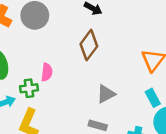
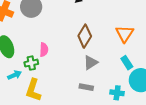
brown diamond: (89, 45) -> (85, 36), moved

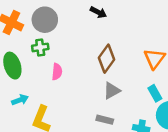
green cross: (31, 63) -> (40, 47), moved

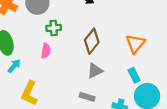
green cross: (40, 47) -> (54, 28), moved
cyan arrow: (20, 100) -> (14, 66), moved, turned -32

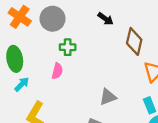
brown diamond: (92, 41) -> (134, 41), moved, turned -30

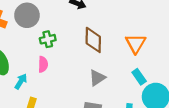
brown diamond: (134, 41) -> (93, 40), moved
cyan arrow: (22, 84) -> (21, 81), moved

